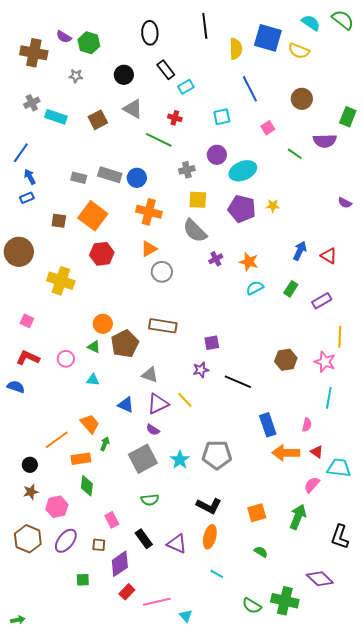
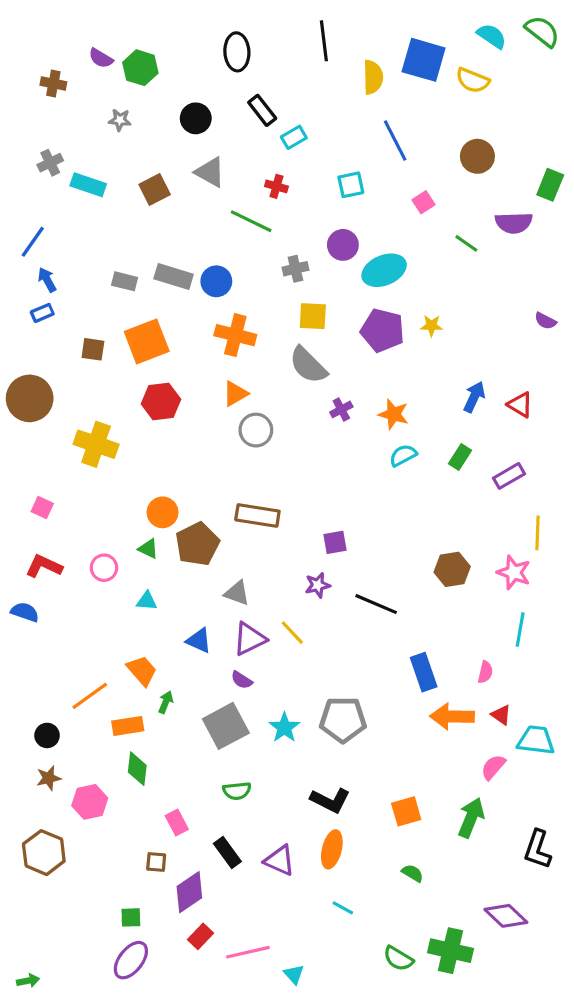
brown cross: (34, 53) -> (53, 84), size x0.6
orange square: (93, 216) -> (147, 341), turned 32
purple ellipse: (66, 541) -> (131, 960), moved

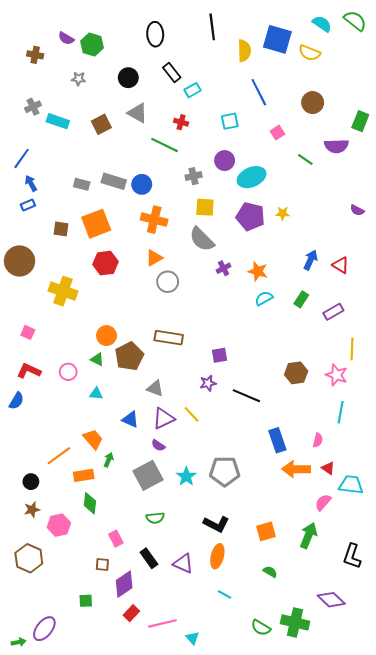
blue semicircle: (25, 612) -> (16, 401), turned 102
purple ellipse: (131, 960) -> (44, 629), moved

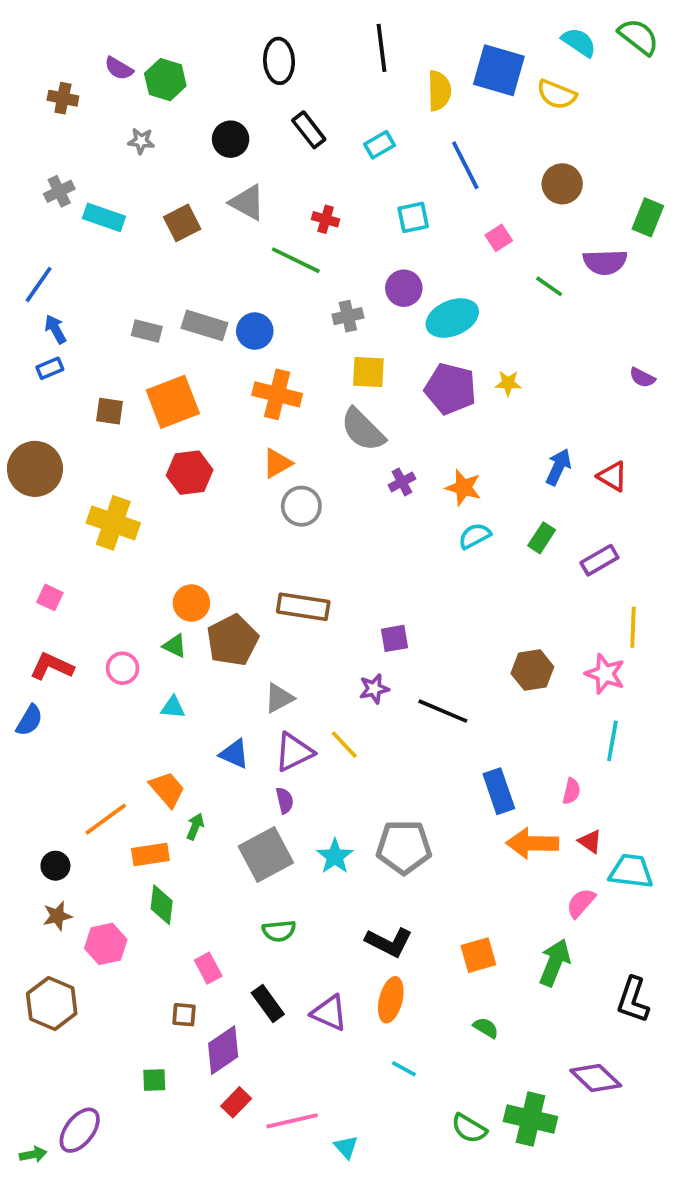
cyan rectangle: (192, 90) -> (380, 145), moved
gray triangle: (155, 388) -> (279, 698), turned -48
purple semicircle: (158, 445) -> (285, 800), turned -136

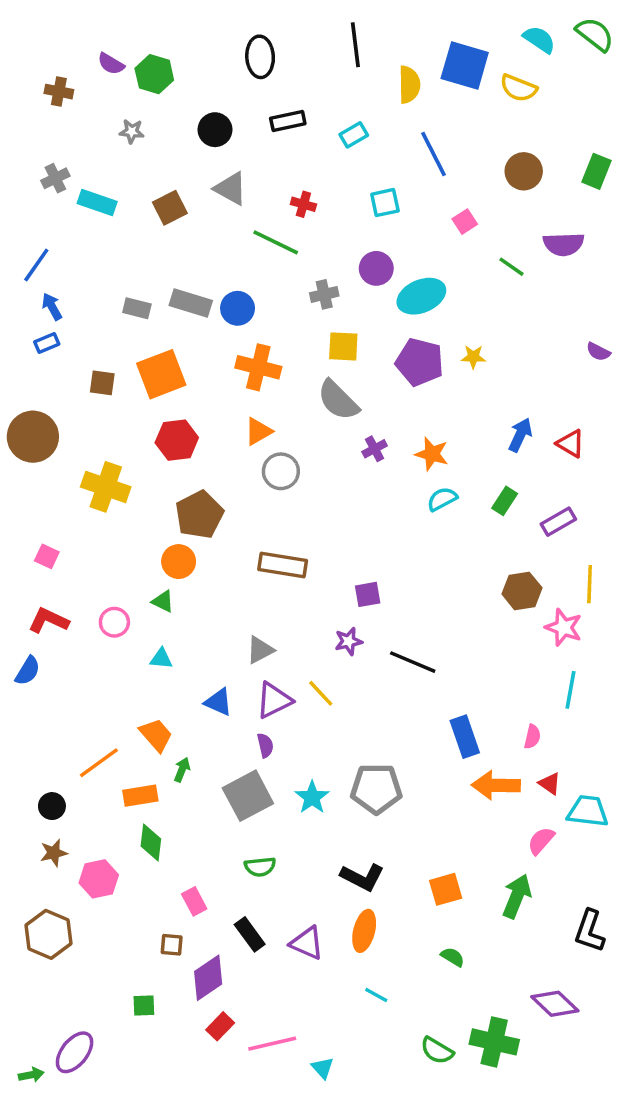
black rectangle: (309, 130) -> (288, 121), turned -64
green rectangle: (648, 217) -> (597, 171), moved
brown pentagon: (232, 640) -> (199, 515), moved
brown hexagon: (532, 670) -> (522, 591), moved

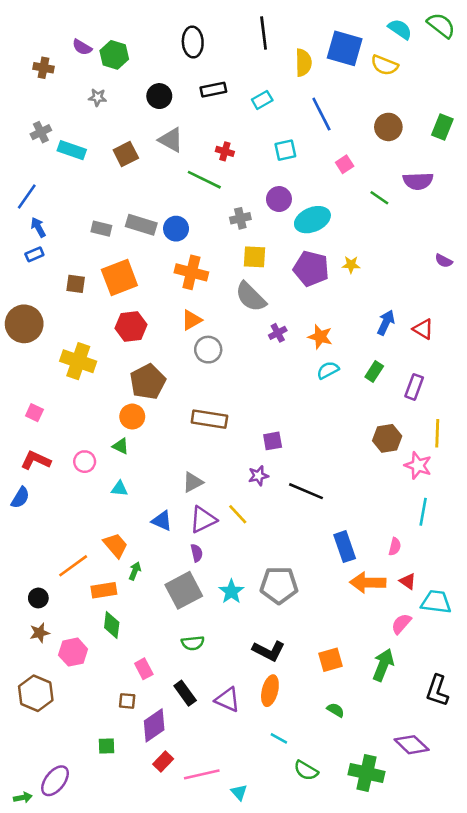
purple rectangle: (558, 522) -> (414, 387), turned -40
green semicircle: (437, 1051) -> (306, 770), moved

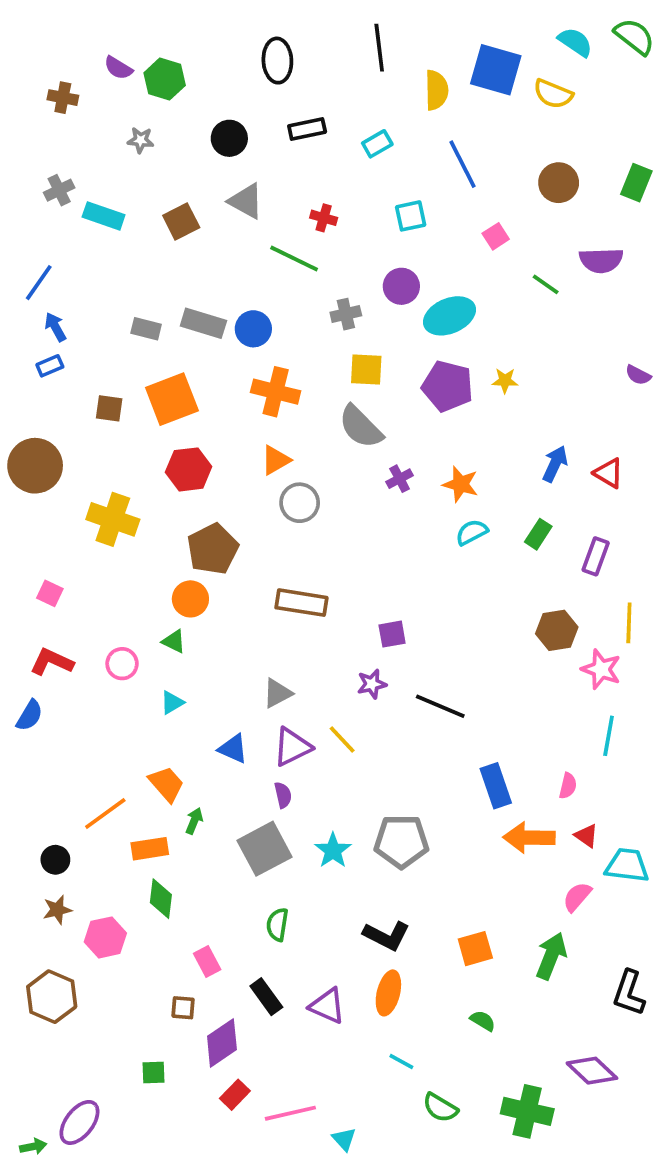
cyan triangle: (119, 489) -> (172, 703), turned -36
green semicircle: (193, 643) -> (277, 925), turned 105

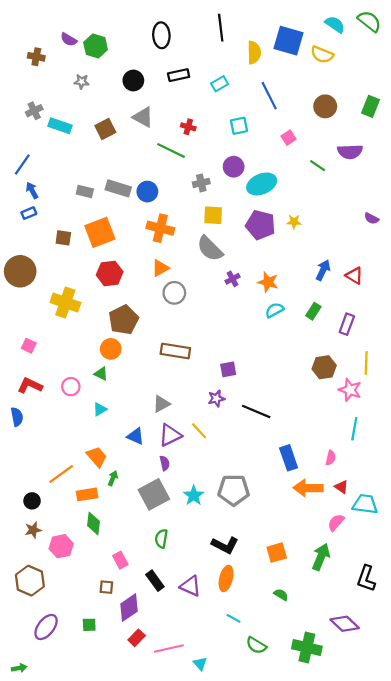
blue semicircle: (30, 715) -> (17, 417), turned -42
purple ellipse: (79, 1122) -> (46, 627), moved

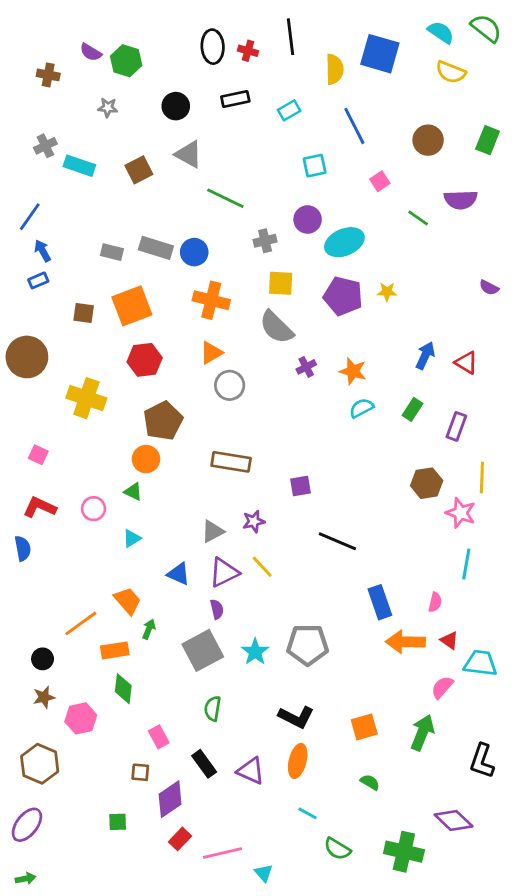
yellow semicircle: (322, 55) -> (451, 72), moved
red cross: (188, 127) -> (248, 51), moved
purple star: (216, 398) -> (254, 521), moved
purple ellipse: (46, 627) -> (27, 825), moved

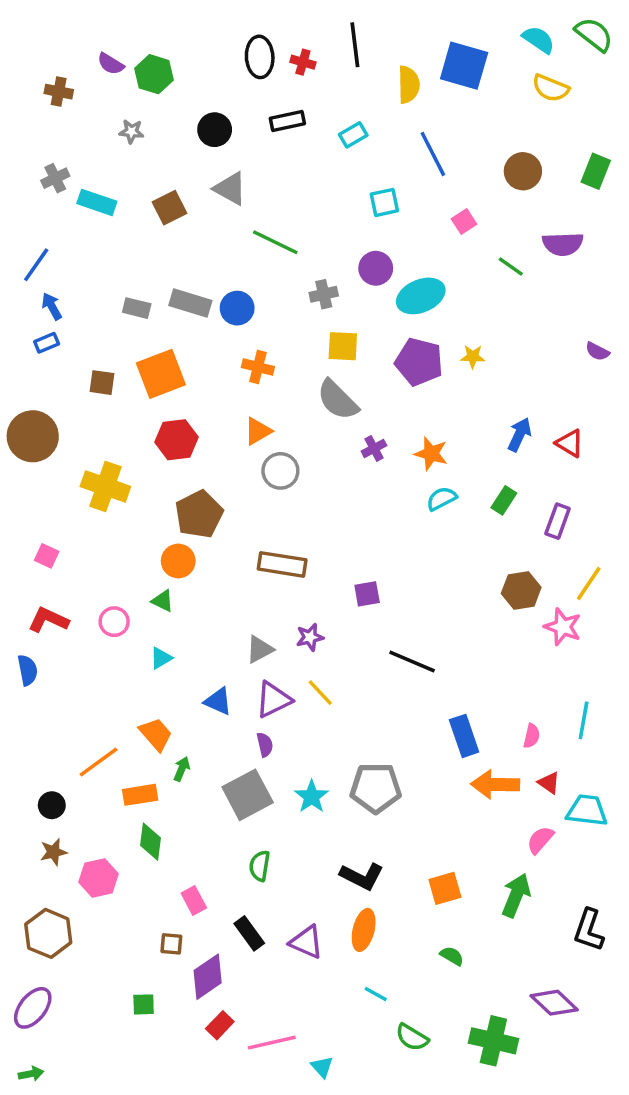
orange cross: (211, 300) -> (258, 367), size x0.7
yellow line: (482, 477) -> (589, 584), turned 32
cyan line: (466, 564) -> (584, 720), moved

